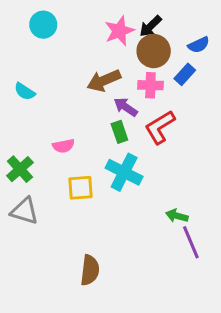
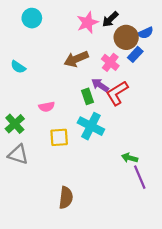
brown circle: (154, 51) -> (126, 37), moved
pink cross: (150, 85) -> (110, 62), turned 36
purple arrow: (126, 107) -> (100, 85), moved

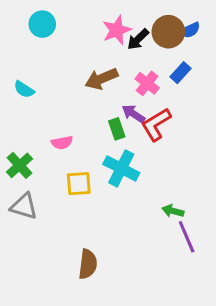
black arrow: (110, 19) -> (138, 39), moved
blue semicircle: (145, 33) -> (190, 30), moved
brown circle: (126, 37) -> (168, 32), moved

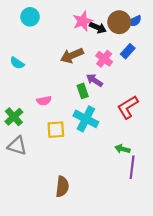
black arrow: (138, 39) -> (98, 28), turned -112
red L-shape: (156, 124) -> (128, 107), moved
purple line: (187, 237) -> (132, 167), turned 30

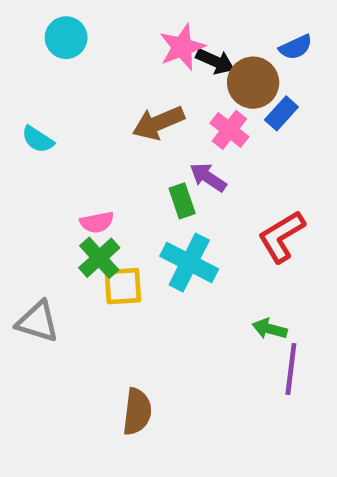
brown circle: (119, 22) -> (253, 83), moved
green cross: (14, 117) -> (99, 258), moved

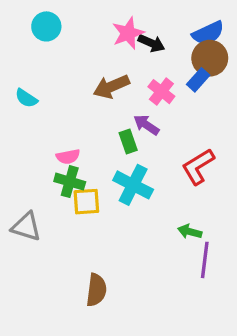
blue semicircle: (296, 47) -> (208, 33), size x1.4
brown circle: (253, 83) -> (210, 58), moved
green cross: (99, 258) -> (70, 182), turned -32

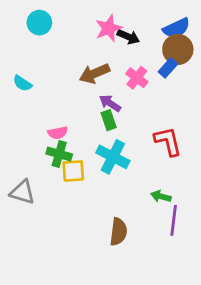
purple arrow: (146, 125) -> (110, 103), moved
red L-shape: (198, 167) -> (168, 141), turned 108
brown semicircle: (96, 290) -> (118, 232), moved

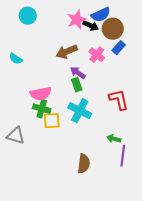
blue semicircle: (176, 28) -> (101, 15), moved
brown circle: (178, 49) -> (113, 29), moved
pink semicircle: (58, 133) -> (41, 94), size x1.5

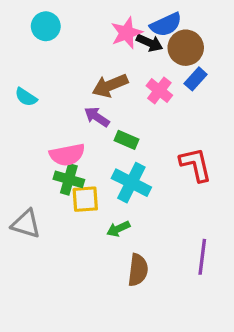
purple arrow: (78, 73) -> (97, 117), moved
green rectangle: (77, 85) -> (126, 140), turned -48
green arrow: (114, 139) -> (118, 229), moved, turned -40

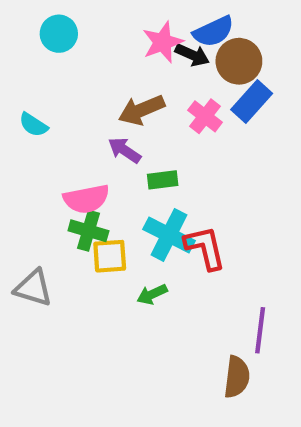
blue rectangle: (196, 79) -> (252, 101), size x1.4
green rectangle: (126, 140) -> (163, 180), turned -30
red L-shape: (196, 165) -> (205, 248), moved
brown semicircle: (138, 270) -> (237, 377), moved

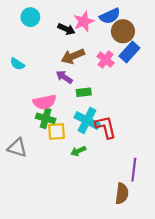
black arrow: (192, 55) -> (66, 29), moved

